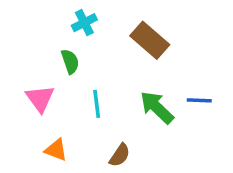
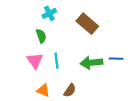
pink triangle: (40, 99) -> (35, 61), moved
green arrow: (157, 107) -> (91, 63), turned -50
orange triangle: (56, 150) -> (43, 90), moved

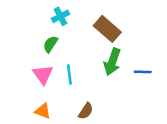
green semicircle: (41, 36) -> (50, 44), turned -128
green arrow: (91, 63) -> (112, 62), moved, turned -65
orange triangle: (43, 90) -> (43, 111), moved

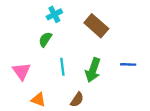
green arrow: (112, 62) -> (93, 70), moved
pink triangle: (43, 74) -> (21, 71), moved

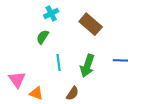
pink triangle: (21, 71) -> (17, 80), moved

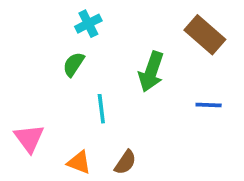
brown rectangle: (91, 24) -> (205, 35), moved
green arrow: (87, 66) -> (151, 72), moved
orange triangle: (36, 93) -> (79, 162), moved

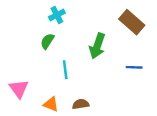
brown semicircle: (125, 162) -> (81, 104), turned -133

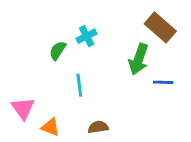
cyan cross: (57, 15) -> (87, 36), moved
green arrow: (97, 46) -> (139, 59), moved
orange triangle: (51, 104) -> (50, 127), moved

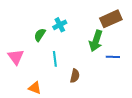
brown rectangle: (160, 27) -> (111, 19), turned -65
pink triangle: (23, 108) -> (16, 57), moved
brown semicircle: (98, 127) -> (75, 76), moved, turned 112

